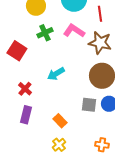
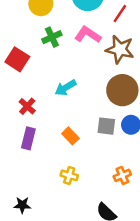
red line: (100, 14) -> (120, 14), turned 42
orange rectangle: (60, 121) -> (70, 136), moved
yellow cross: (59, 145) -> (69, 175), turned -32
orange cross: (102, 145) -> (122, 175), turned -32

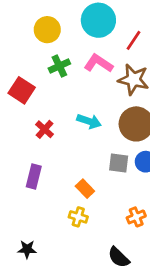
cyan arrow: (66, 88) -> (89, 121), moved, turned -130
red cross: (27, 106) -> (45, 129), moved
orange rectangle: (70, 136) -> (85, 189), moved

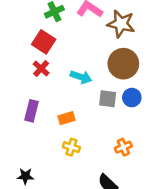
red square: (22, 90) -> (44, 42), moved
cyan arrow: (89, 121) -> (81, 77), moved
orange rectangle: (85, 189) -> (67, 118), moved, turned -63

